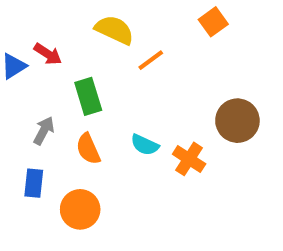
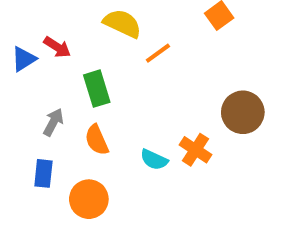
cyan semicircle: (145, 145) -> (154, 160), moved

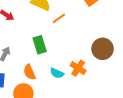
green rectangle: (97, 89) -> (40, 45), moved
orange semicircle: (97, 140) -> (29, 72), moved

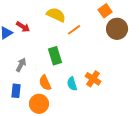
brown circle: (103, 49) -> (117, 29), moved
cyan semicircle: (57, 73) -> (72, 84), turned 48

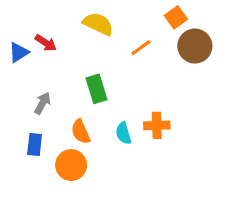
orange line: (74, 30) -> (141, 48), moved
orange cross: (93, 79) -> (157, 125), turned -35

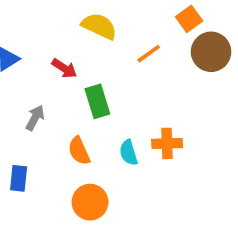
red arrow: (46, 43) -> (64, 68), moved
blue rectangle: (35, 144) -> (19, 178), moved
orange circle: (71, 165) -> (90, 202), moved

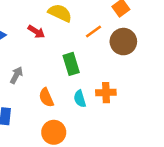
brown circle: (211, 52) -> (123, 42), moved
red arrow: (64, 68) -> (36, 32), moved
green rectangle: (97, 101) -> (71, 64), moved

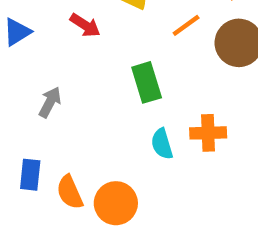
orange semicircle: (46, 97) -> (70, 192), moved

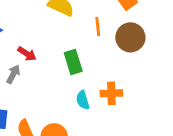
red arrow: (85, 25) -> (27, 54), moved
orange line: (186, 25) -> (98, 26), turned -60

